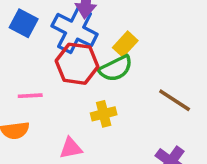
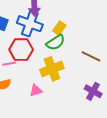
red hexagon: (77, 64) -> (21, 50), moved
yellow cross: (104, 114) -> (52, 69), size x1.6

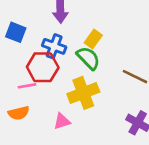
blue cross: (30, 24) -> (54, 46), moved, size x0.7
green semicircle: (56, 42) -> (88, 58), turned -102

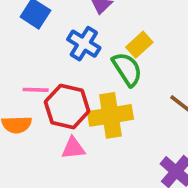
red hexagon: (43, 67) -> (67, 107), moved

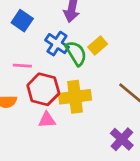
green semicircle: (127, 69) -> (76, 53), moved
pink line: (36, 90) -> (22, 66), moved

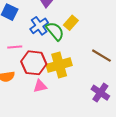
blue cross: (57, 44) -> (39, 26), turned 30

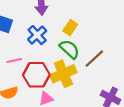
green semicircle: (55, 31) -> (69, 49), moved
brown line: (101, 56) -> (94, 59), moved, turned -66

